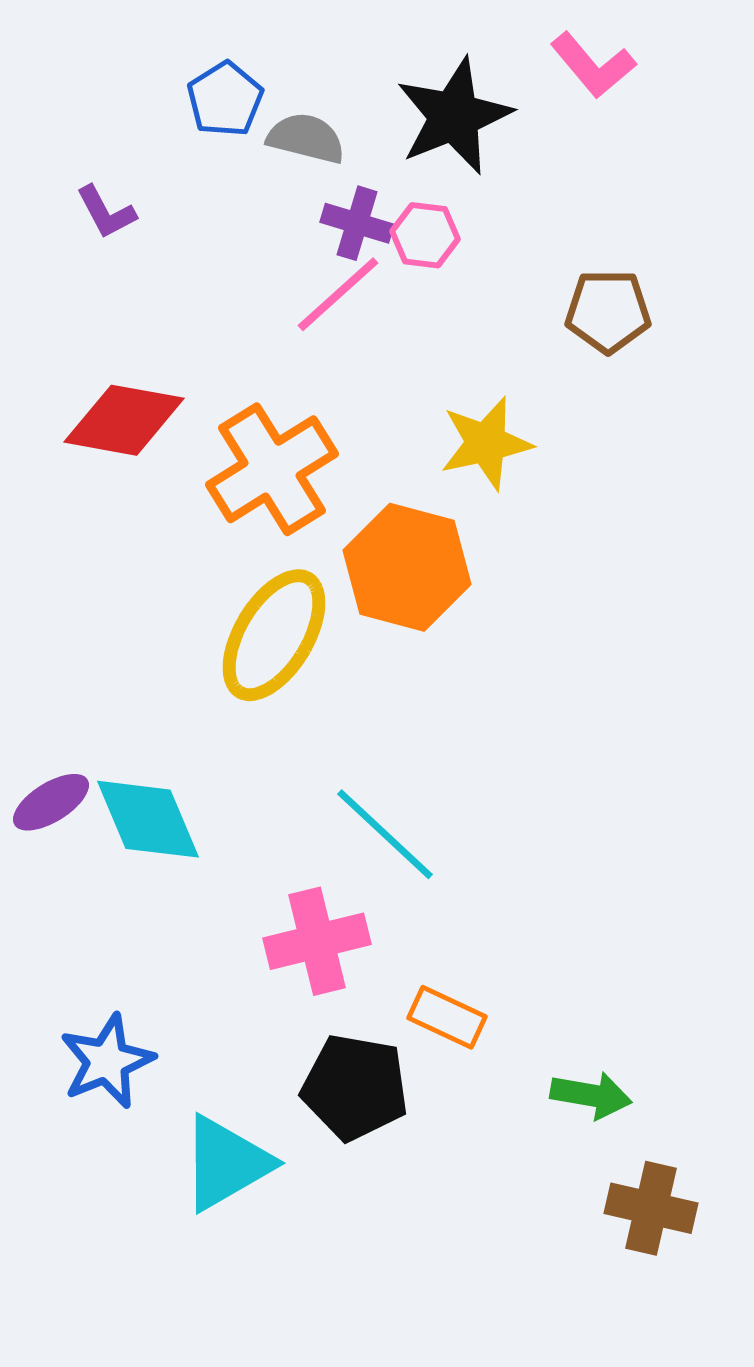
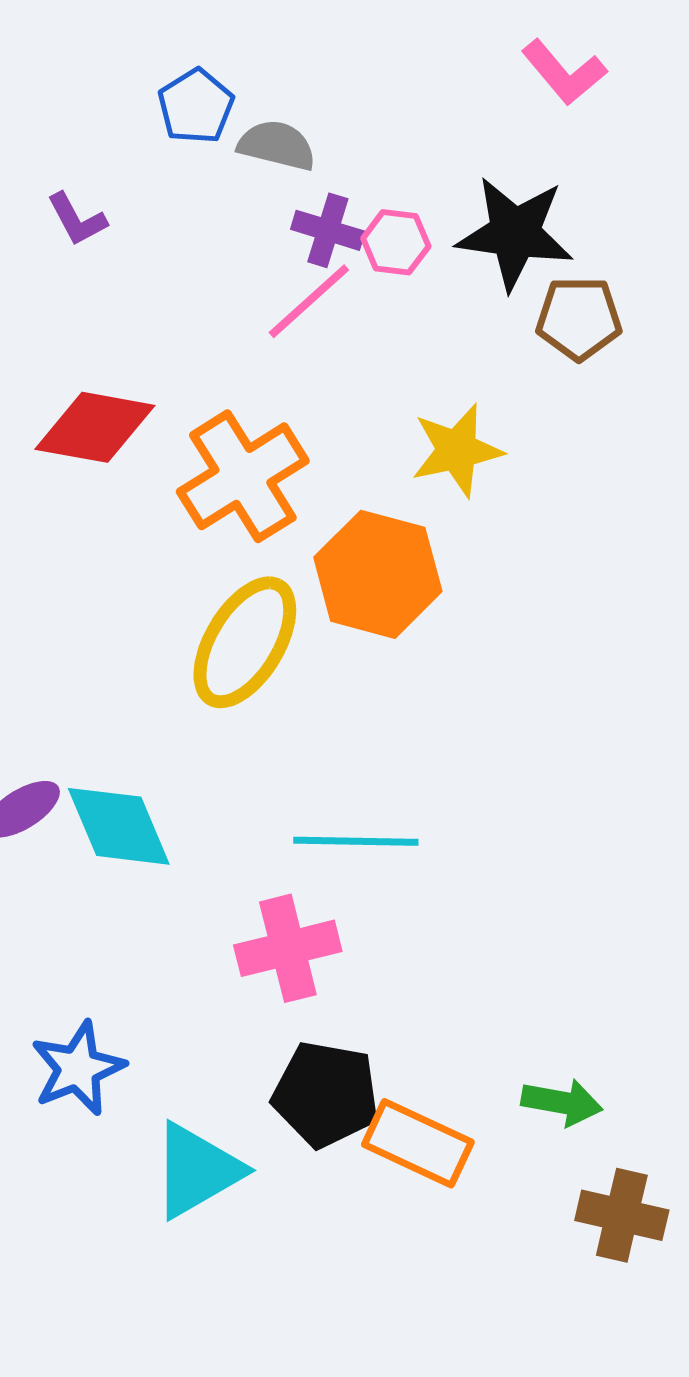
black star: (454, 116) -> (515, 233), moved, turned 30
cyan line: (385, 834) -> (356, 841), turned -42
orange rectangle: (447, 1017) -> (418, 1143), moved, size x1.4

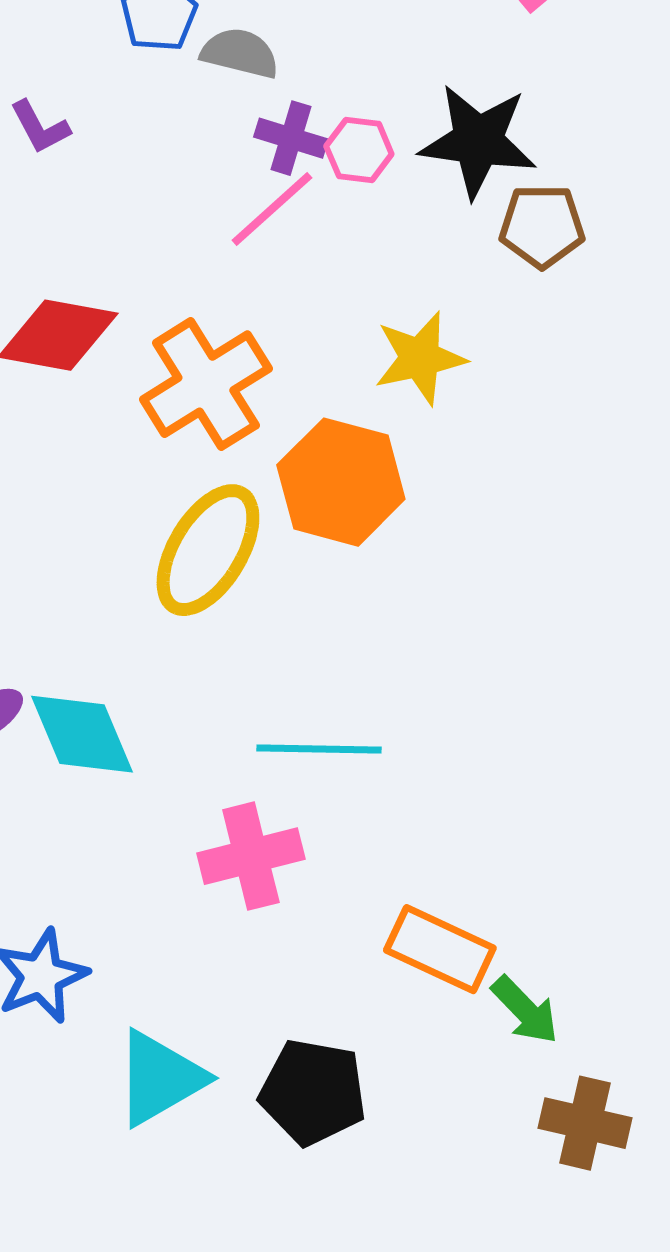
black pentagon: (326, 1094) -> (313, 1092), moved
green arrow: (562, 1102) -> (525, 1010), turned 36
orange rectangle: (418, 1143) -> (440, 949), moved

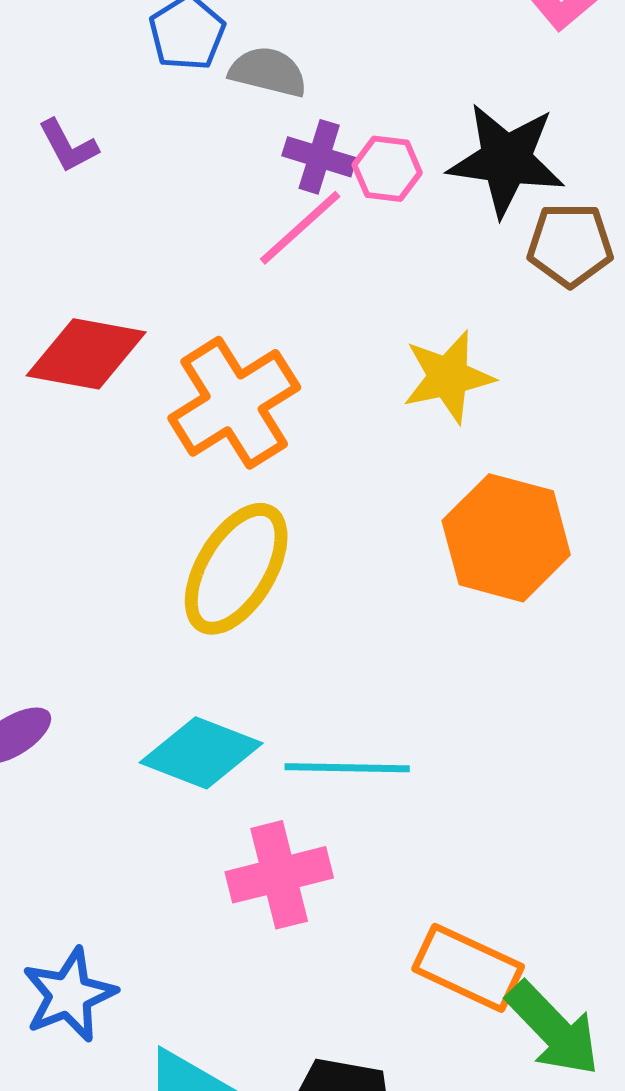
orange hexagon: (341, 482) -> (506, 538), moved
cyan diamond: (82, 734) -> (201, 753), moved, turned -46
green arrow: (525, 1010) -> (553, 1029), size x1.4

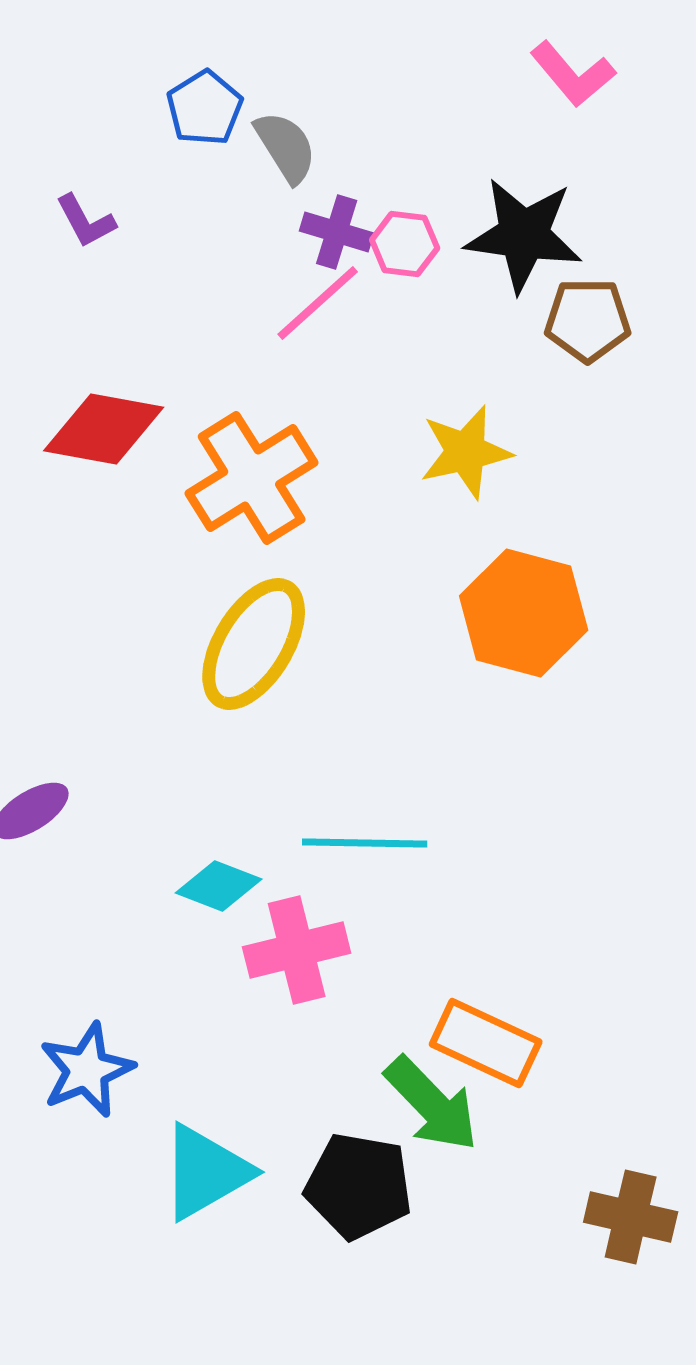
gray semicircle: (268, 72) -> (286, 147), turned 44
cyan diamond: (201, 753) -> (219, 886), moved, size x0.7
green arrow: (553, 1029) -> (432, 1104), moved

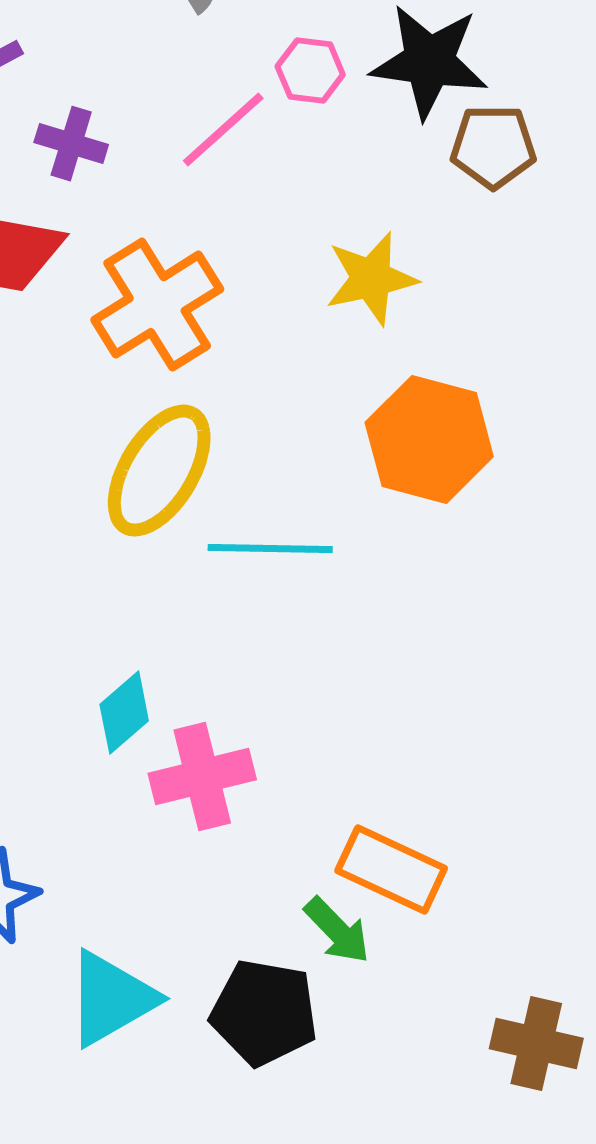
purple cross: (337, 232) -> (71, 144), moved
cyan line: (365, 843) -> (270, 549), moved
cyan diamond: (219, 886) -> (124, 713), turned -62
green arrow: (432, 1104) -> (337, 931), size x0.7

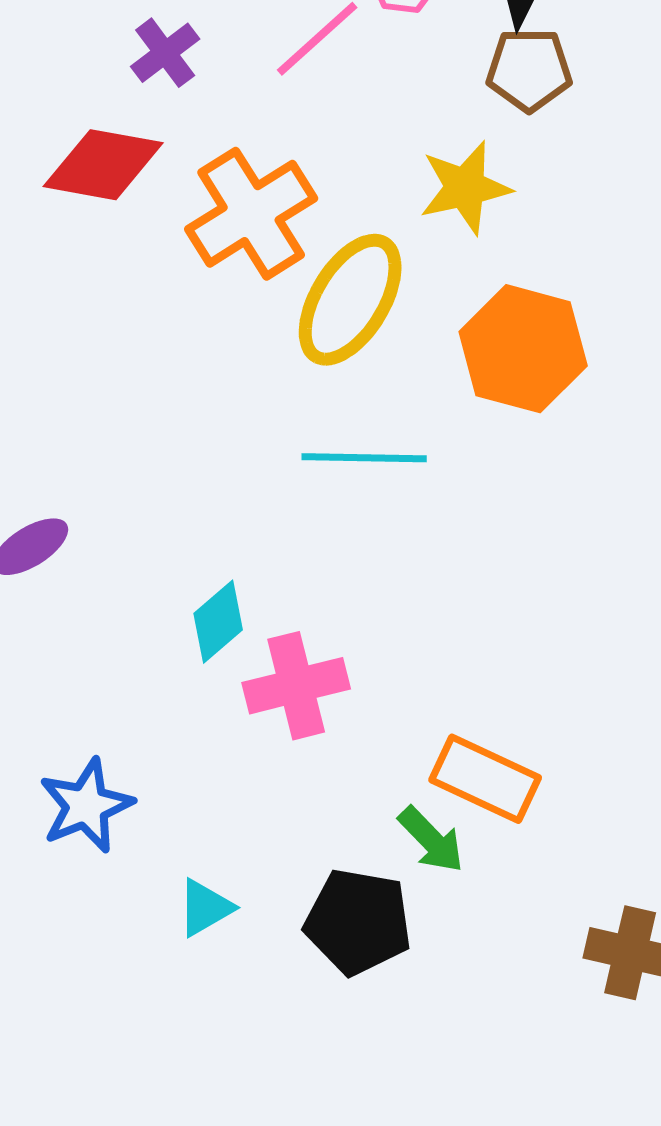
purple cross: (71, 144) -> (165, 53), turned 36
brown pentagon: (493, 147) -> (529, 70), moved
yellow ellipse: (159, 471) -> (350, 300), moved
cyan triangle: (111, 999) -> (205, 908), size x0.6

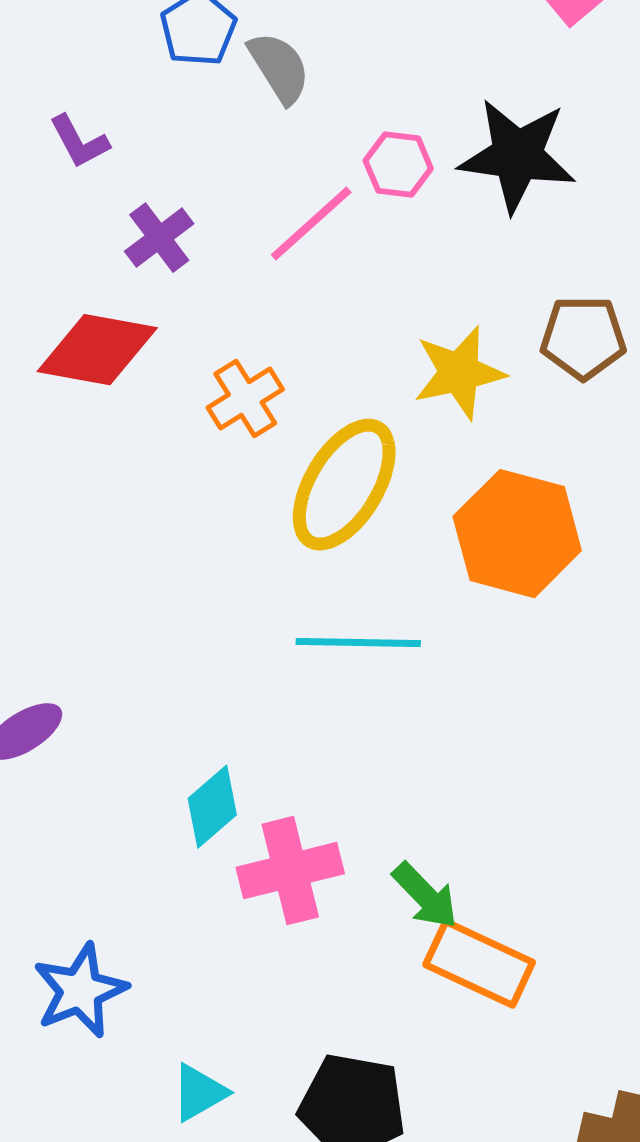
brown pentagon: (529, 70) -> (583, 338), moved
orange cross: (251, 214) -> (245, 399), size x0.6
green arrow: (431, 840) -> (425, 896), moved

